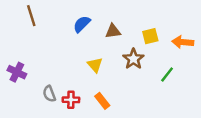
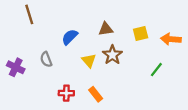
blue semicircle: (82, 24) -> (70, 37), moved
brown star: (133, 59) -> (112, 55), moved
gray semicircle: (49, 94) -> (46, 59), moved

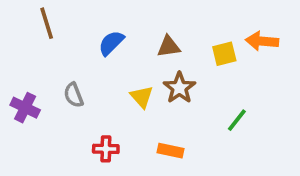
blue semicircle: (70, 37) -> (111, 43), moved
orange arrow: (171, 39) -> (262, 41), moved
green line: (156, 70) -> (237, 120), moved
orange rectangle: (96, 94) -> (170, 151), moved, turned -40

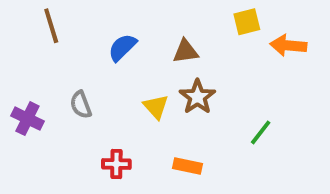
yellow square: (224, 54) -> (247, 22), moved

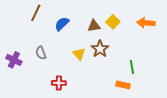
yellow square: (247, 22) -> (113, 22), moved, turned -32
brown line: (51, 26) -> (36, 13), moved, turned 42
green line: (261, 132) -> (132, 67), turned -48
orange rectangle: (188, 166) -> (123, 85), moved

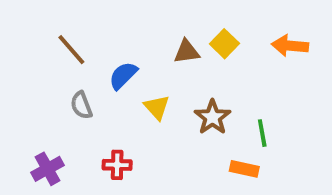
brown line: (36, 13) -> (71, 50), moved, turned -66
blue semicircle: (62, 24) -> (123, 75), moved
brown star: (100, 49) -> (212, 117), moved
purple cross: (14, 60) -> (48, 169), moved, turned 35

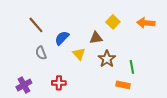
brown triangle: (187, 52) -> (96, 38), moved

